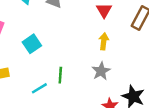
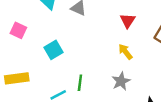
yellow arrow: (104, 41) -> (125, 52), turned -49

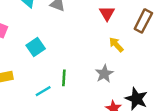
yellow arrow: (125, 52) -> (116, 45), moved

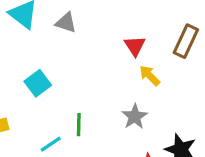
red triangle: (107, 13) -> (135, 46), moved

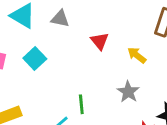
red triangle: (135, 46) -> (100, 41), moved
cyan square: (38, 83) -> (35, 59), moved

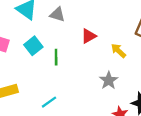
red triangle: (100, 41) -> (89, 36), turned 35
green line: (81, 104) -> (56, 57), moved

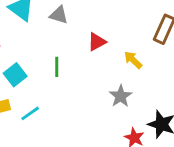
cyan square: (33, 46) -> (15, 75), moved
cyan line: (49, 102) -> (30, 113), moved

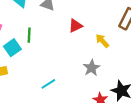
green line: (57, 67) -> (29, 35), moved
cyan line: (30, 113) -> (48, 84), moved

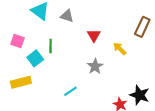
red triangle: (75, 26) -> (94, 35), turned -32
gray star: (92, 68) -> (95, 66), moved

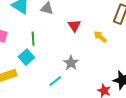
cyan square: (35, 58) -> (26, 57), moved
gray star: (95, 66) -> (71, 63), moved

